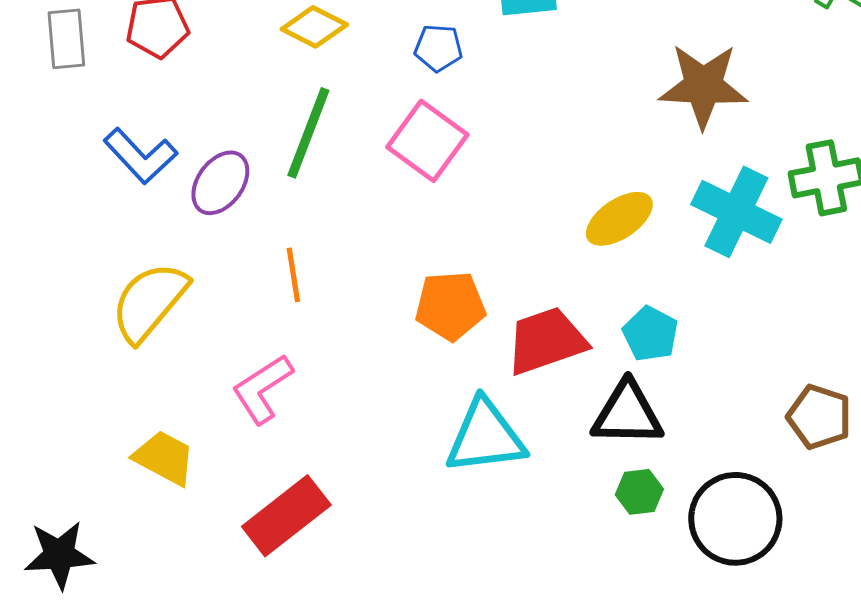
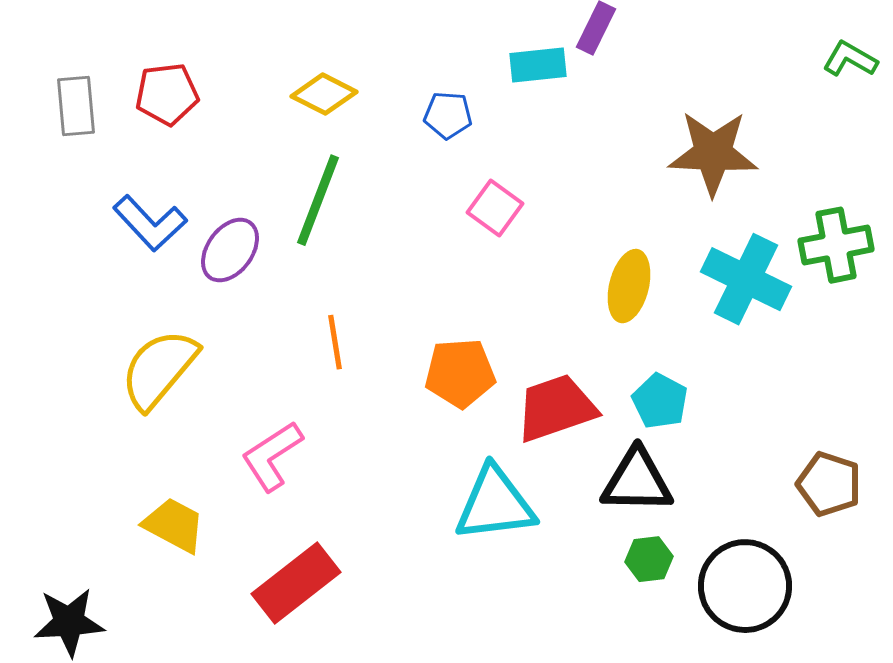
pink square: (427, 141) -> (495, 208), moved, size x0.7
yellow ellipse: (619, 219) -> (629, 286), turned -42
orange line: (293, 275) -> (335, 342), moved

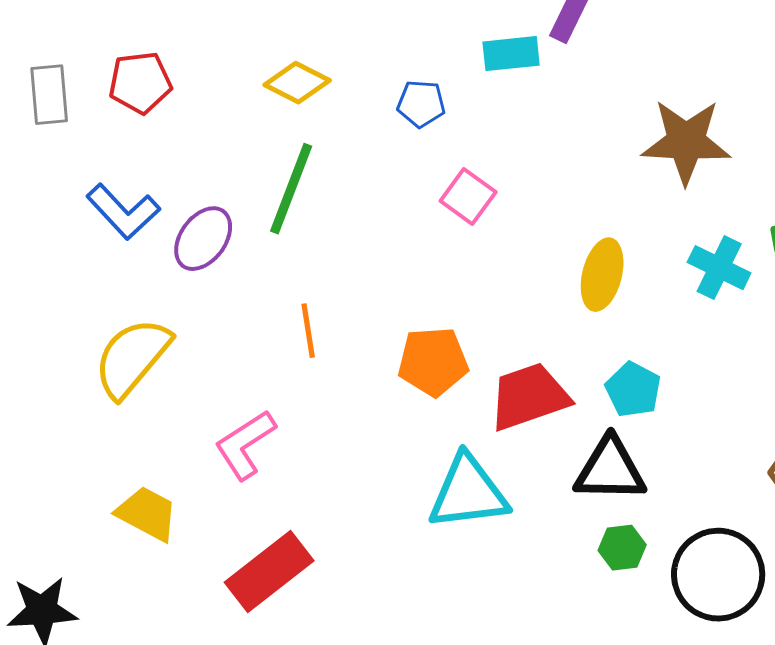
cyan cross: (746, 279) -> (719, 268), size x0.7

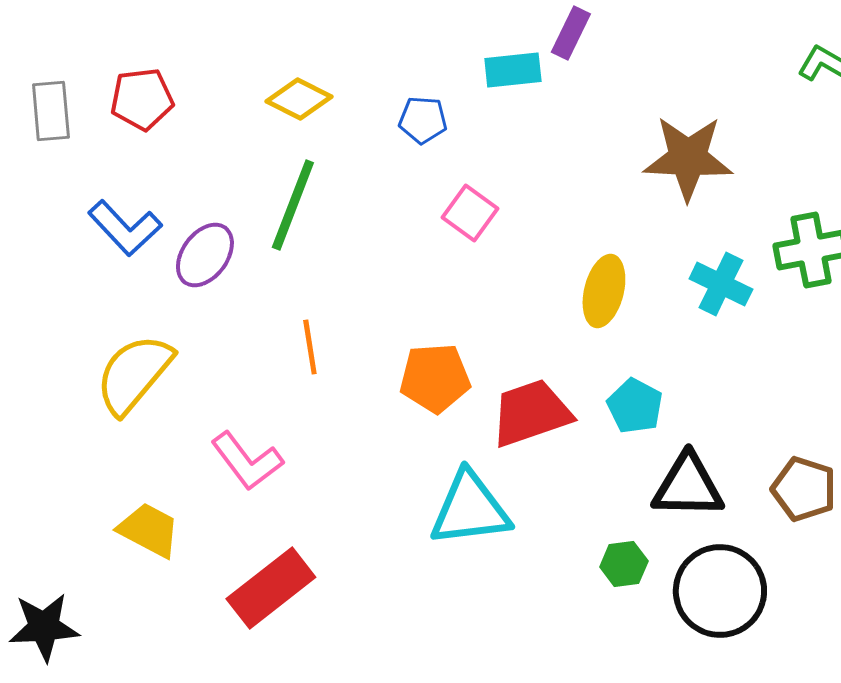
pink L-shape: (245, 445) -> (247, 461), turned -94
black triangle: (610, 470) -> (688, 486), moved

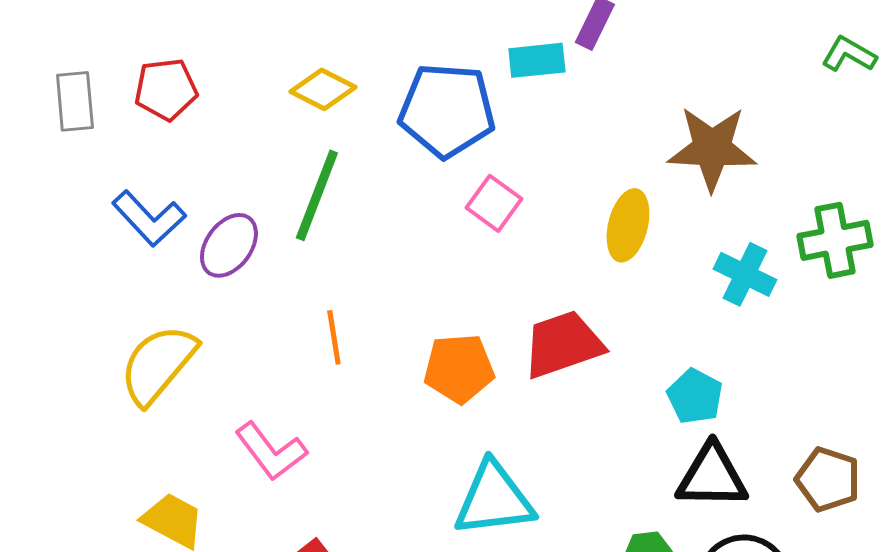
blue pentagon: (423, 120) -> (447, 110), size x2.0
yellow ellipse: (604, 291) -> (628, 225), moved
cyan pentagon: (635, 406) -> (695, 396), moved
red trapezoid: (531, 413) -> (563, 344), moved

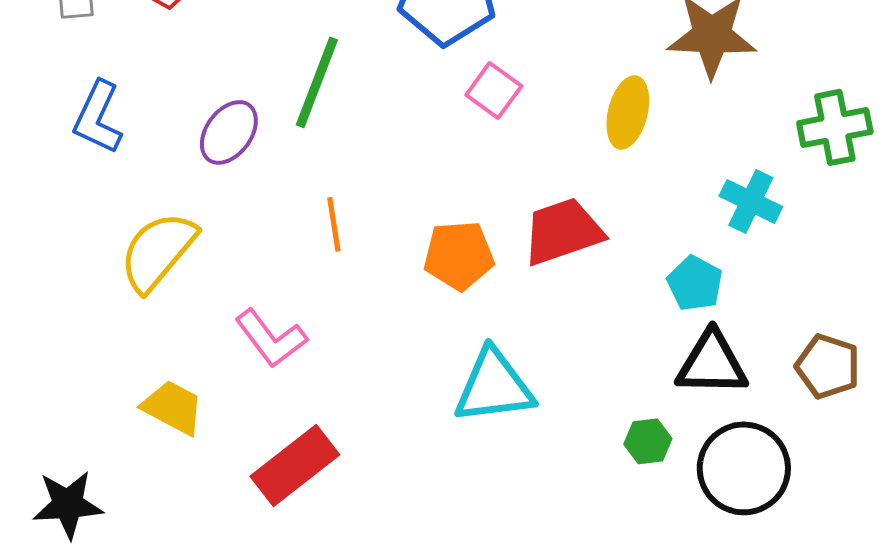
blue L-shape: (149, 218) -> (98, 117), moved, turned 68
cyan cross: (745, 274) -> (751, 201), moved

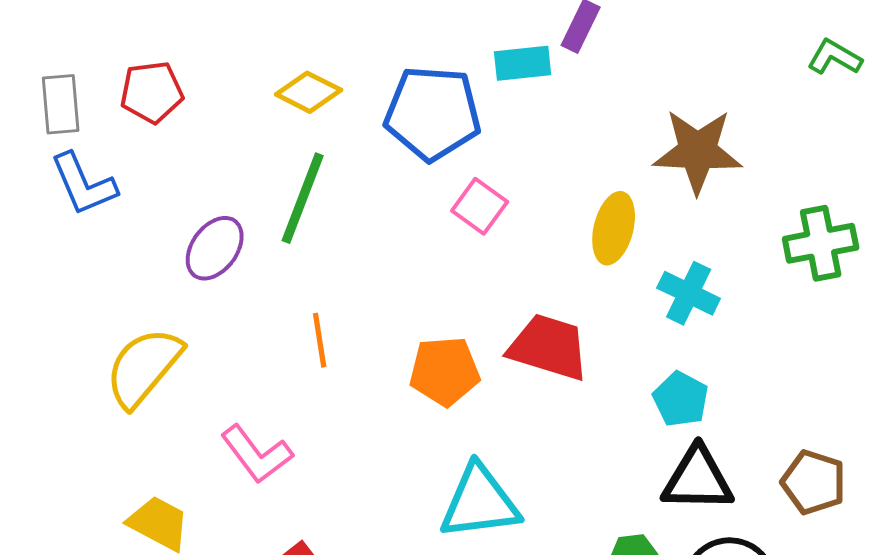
blue L-shape: (98, 117) -> (84, 184), moved, turned -48
cyan cross: (751, 201) -> (689, 293), moved
red trapezoid: (563, 231) -> (549, 347), turned 36

